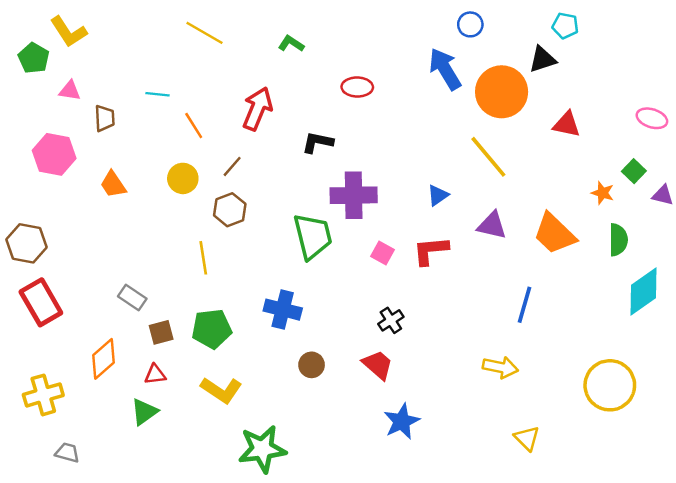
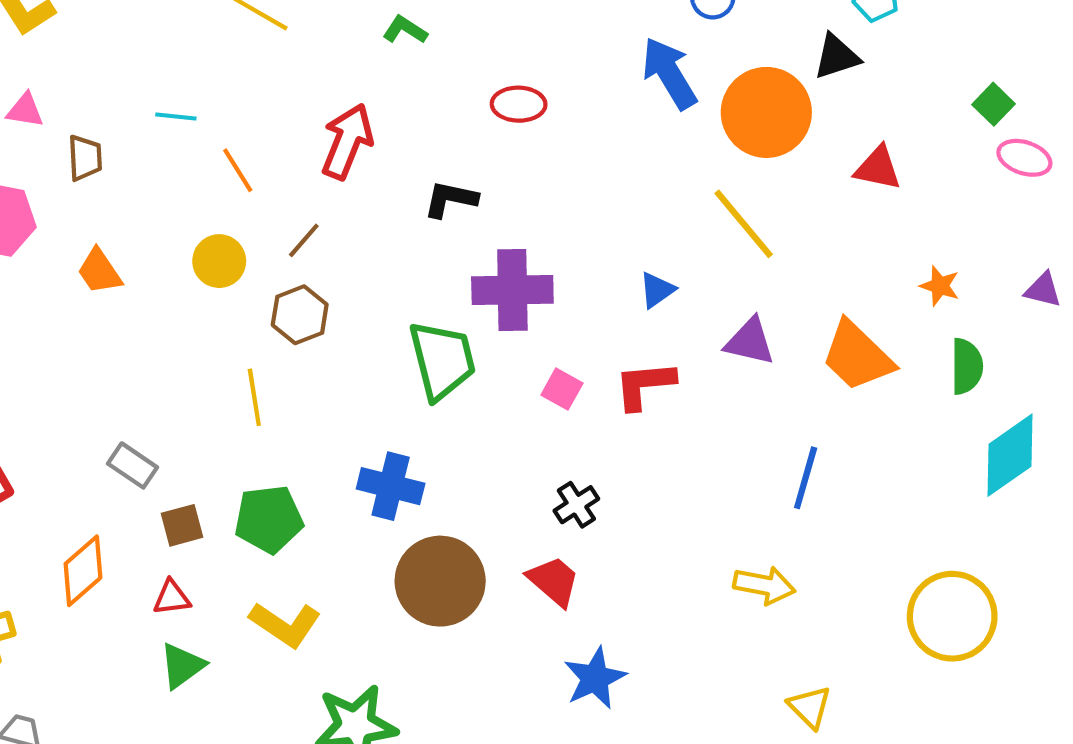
green square: (634, 171) -> (993, 104), moved
brown circle: (312, 365) -> (440, 581), size x2.0
green triangle: (144, 412) -> (182, 666), moved

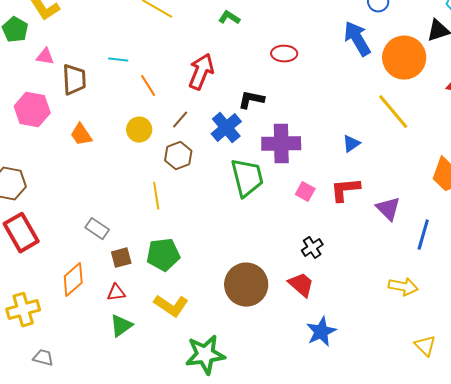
brown trapezoid: (85, 158) -> (74, 80), size x1.4
purple triangle: (750, 342) -> (388, 209), moved, turned 32
blue cross: (391, 486) -> (226, 128), moved, turned 36

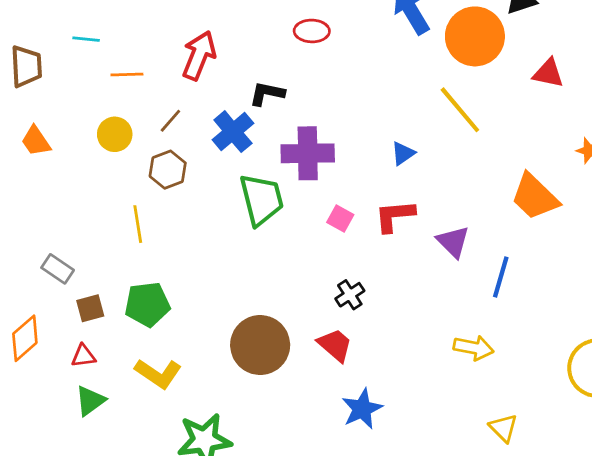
orange line: (148, 86) -> (127, 74), turned -60

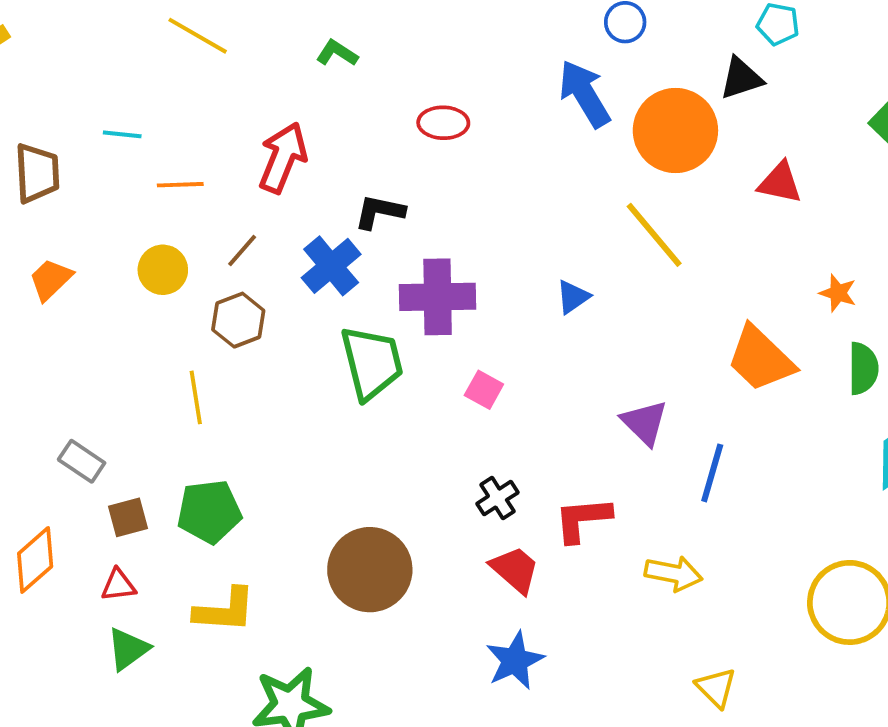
orange trapezoid: (36, 141) -> (51, 279), turned 80
red L-shape: (395, 216) -> (583, 519), moved
red trapezoid: (335, 345) -> (515, 570), moved
yellow L-shape: (158, 374) -> (225, 610), turned -30

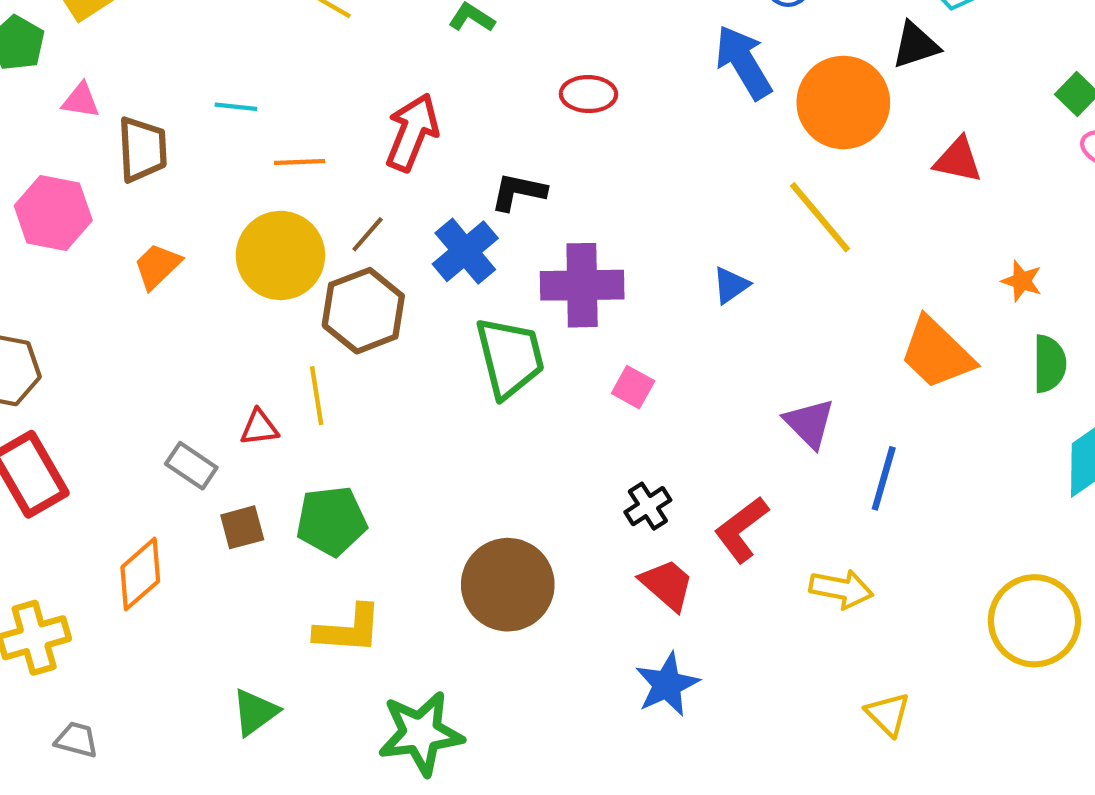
yellow circle: (163, 270) -> (280, 255), size x1.6
brown hexagon: (238, 320) -> (363, 311), size x1.4
red L-shape: (583, 519) -> (741, 529), turned -32
red triangle: (118, 585) -> (259, 427), moved
green triangle: (128, 649) -> (255, 712), moved

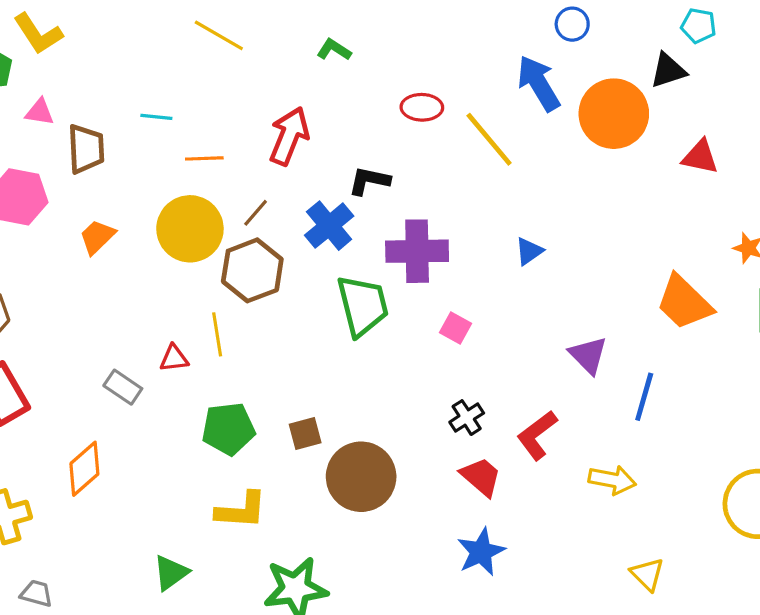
yellow line: (820, 217) -> (489, 139), moved
brown square: (242, 527) -> (305, 434), moved

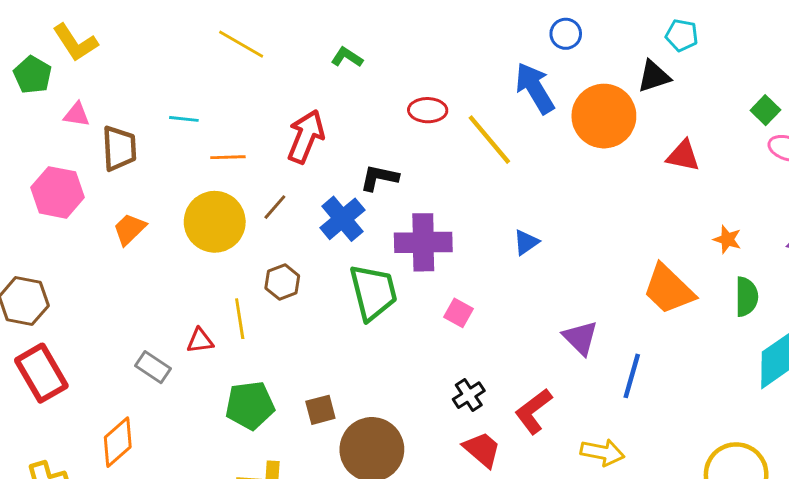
brown hexagon: (252, 270) -> (282, 282), moved, size x0.6

